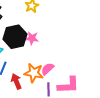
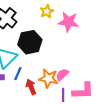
pink star: (32, 38) -> (68, 22), moved, size x1.5

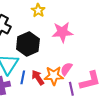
pink star: (68, 22) -> (62, 32), moved
red arrow: (31, 87) -> (38, 78), moved

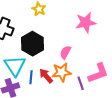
pink star: (62, 32) -> (86, 23), moved
pink semicircle: (66, 69) -> (65, 52), moved

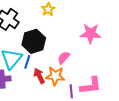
blue line: (31, 77) -> (27, 62), moved

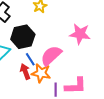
pink semicircle: (64, 58) -> (51, 56), size x1.6
blue line: (27, 62) -> (30, 59), moved, turned -56

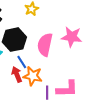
pink semicircle: (51, 56) -> (45, 45), moved, turned -35

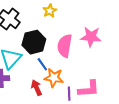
red arrow: (17, 74) -> (37, 88), moved

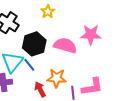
pink semicircle: (65, 46) -> (65, 45), turned 100
blue line: (42, 64) -> (29, 65), moved

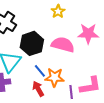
yellow star: (48, 12) -> (58, 11), moved
blue line: (29, 65) -> (40, 71), moved

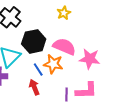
pink star: (88, 34) -> (90, 59), moved
orange star: (55, 77) -> (53, 64), moved

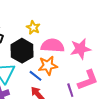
yellow star: (64, 13) -> (33, 28), moved

